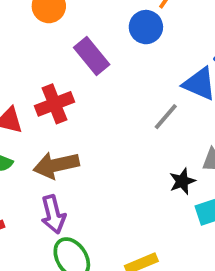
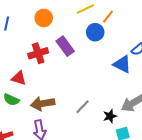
red cross: (54, 104) -> (38, 53), moved
gray line: (166, 117) -> (82, 107), moved

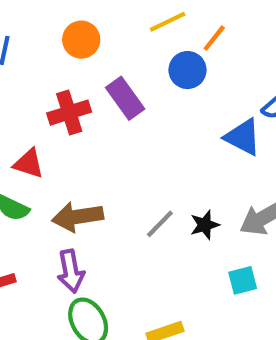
black star: (110, 116) -> (205, 225), moved

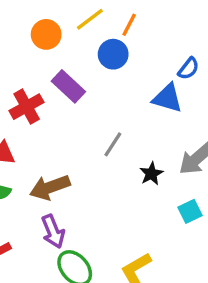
orange circle: (81, 40) -> (46, 34), moved
gray line: (160, 224) -> (113, 144), moved

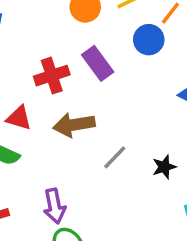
gray line: (113, 144) -> (115, 157), moved
brown arrow: (50, 187) -> (74, 125), moved

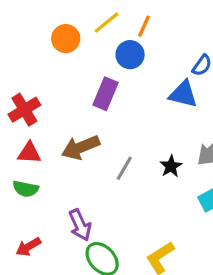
purple rectangle: (98, 63) -> (106, 94), moved, turned 72
red cross: (52, 76) -> (24, 110), moved

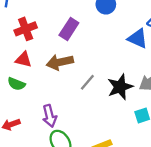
purple rectangle: (106, 94) -> (69, 29), moved
black star: (171, 166) -> (120, 87), size x1.6

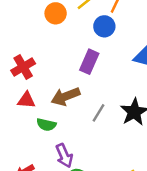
purple rectangle: (69, 29) -> (89, 62), moved
green semicircle: (16, 84) -> (46, 125), moved

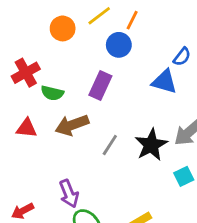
red cross: (23, 67) -> (26, 73), moved
green semicircle: (46, 125) -> (52, 93), moved

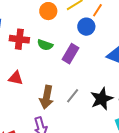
red cross: (26, 73) -> (19, 39), turned 30
green semicircle: (52, 93) -> (45, 45), moved
brown arrow: (72, 125) -> (47, 97), moved, turned -65

